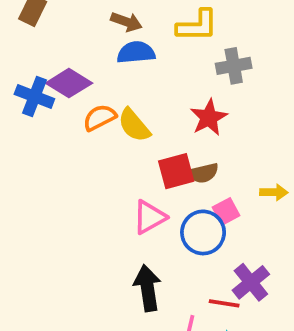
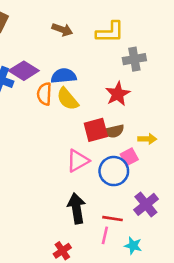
blue semicircle: (136, 52) -> (64, 76), moved
orange semicircle: (100, 118) -> (44, 94), turned -60
yellow arrow: (274, 192) -> (147, 139), moved
red line: (224, 303) -> (112, 219), moved

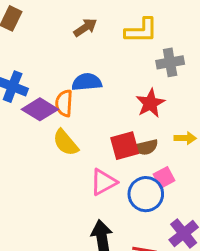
brown arrow: (62, 30) -> (85, 28), turned -54
purple diamond: (24, 71) -> (40, 109), moved
yellow semicircle: (67, 99) -> (66, 143), moved
yellow arrow: (147, 139) -> (185, 138), moved

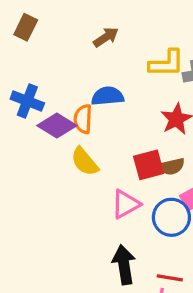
yellow L-shape: (141, 31) -> (167, 63), moved

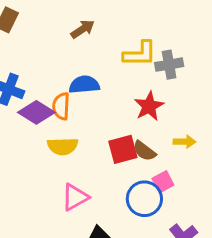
yellow semicircle: (85, 162) -> (63, 146), turned -52
brown semicircle: (171, 167) -> (144, 151), turned 50
pink triangle: (126, 204) -> (75, 197), moved

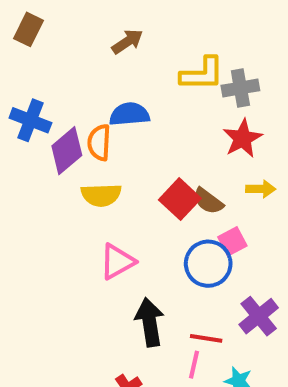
red star: (149, 106) -> (242, 138), moved
purple diamond: (36, 112) -> (67, 151), turned -72
red square: (123, 149) -> (180, 199), turned -32

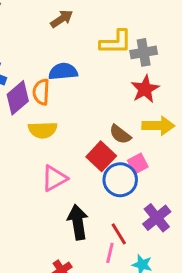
yellow arrow: (261, 189) -> (158, 126), size x1.5
red square: (180, 199) -> (101, 156), moved
red line: (206, 338) -> (119, 234), turned 50

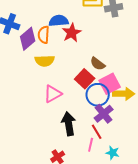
red star: (145, 89) -> (72, 33), moved
yellow arrow: (158, 126) -> (124, 94), moved
pink square: (138, 164) -> (110, 84), size x1.5
purple cross: (157, 218) -> (104, 114), moved

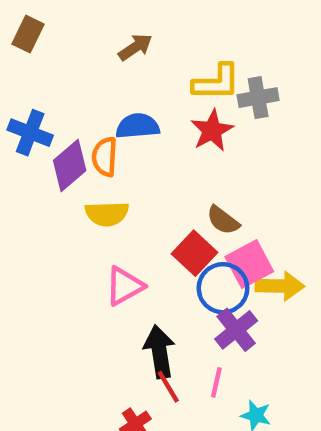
red star: (72, 33) -> (212, 130), moved
red line: (97, 132) -> (168, 387), moved
pink line: (91, 145) -> (216, 382), moved

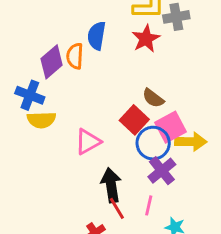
blue semicircle: (138, 126) -> (97, 36), turned -76
blue cross: (30, 133) -> (30, 95), moved
yellow semicircle: (107, 214) -> (41, 120), moved

